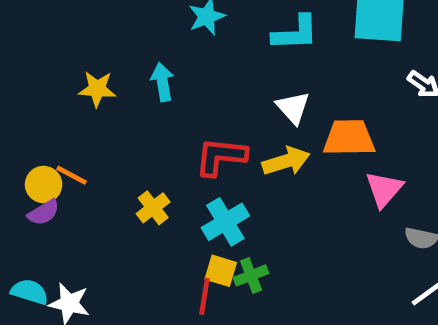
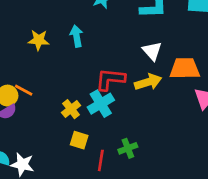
cyan cross: (225, 222) -> (101, 104), moved
yellow square: (221, 271) -> (79, 140), moved

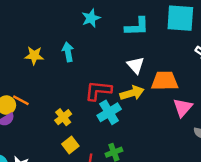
cyan cross: (101, 104) -> (109, 112), moved
yellow square: (79, 140) -> (70, 145), turned 35

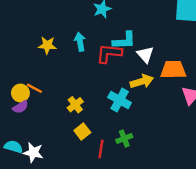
cyan L-shape: (137, 27) -> (124, 41), moved
red L-shape: (98, 91) -> (109, 53), moved
cyan cross: (109, 112) -> (120, 100), turned -30

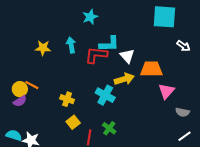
yellow cross: (75, 105) -> (67, 99), turned -32
green cross: (124, 139) -> (109, 128), turned -32

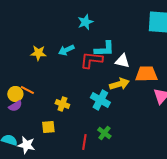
cyan arrow: (71, 45) -> (66, 50), turned -105
white triangle: (127, 56) -> (122, 61), turned -35
yellow square: (73, 122) -> (48, 127), moved, turned 32

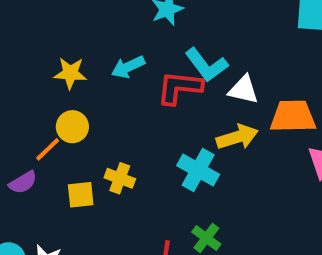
cyan L-shape: (104, 49) -> (206, 65), turned 55
orange line: (27, 90) -> (48, 149), turned -72
yellow circle: (15, 94) -> (72, 127), moved
yellow square: (48, 127) -> (81, 195), moved

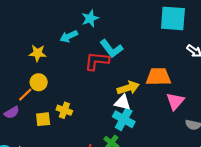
cyan arrow: (128, 67) -> (69, 36), moved
white triangle: (243, 90) -> (123, 102), moved
cyan cross: (198, 170) -> (124, 119), moved

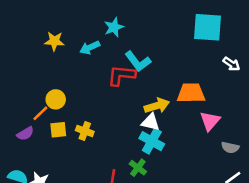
yellow star: (37, 53) -> (54, 41), moved
yellow square: (43, 119) -> (58, 130), moved

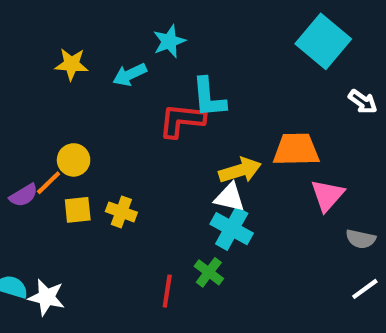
cyan square: (207, 27) -> (323, 41), turned 36
cyan L-shape: (138, 61) -> (209, 97), turned 32
purple semicircle: (25, 134) -> (24, 195), moved

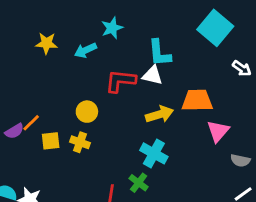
cyan L-shape: (209, 97) -> (159, 53), moved
yellow circle: (74, 160) -> (87, 112), moved
white triangle: (230, 197) -> (152, 75), moved

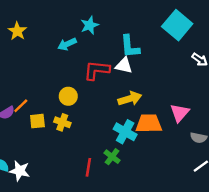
yellow star: (46, 43) -> (17, 31), moved, turned 30
orange trapezoid: (197, 100) -> (149, 123), moved

